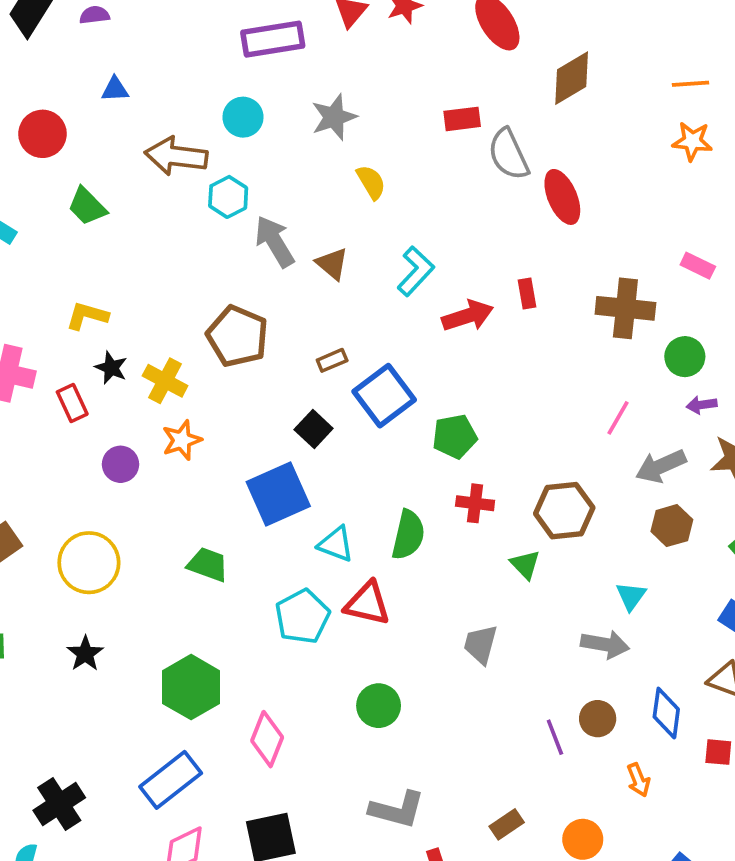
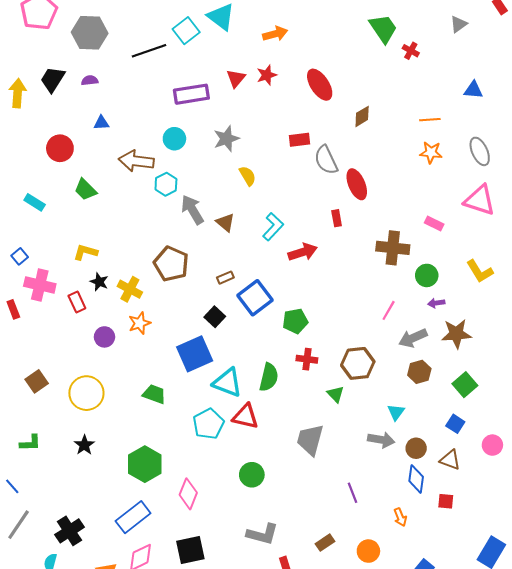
brown diamond: (572, 78) -> (362, 116), size x0.7
red rectangle: (527, 293) -> (337, 218), moved
cyan triangle: (336, 544) -> (227, 383), size x1.4
gray trapezoid: (481, 644) -> (310, 440), size x1.4
brown circle: (598, 719) -> (416, 448), moved

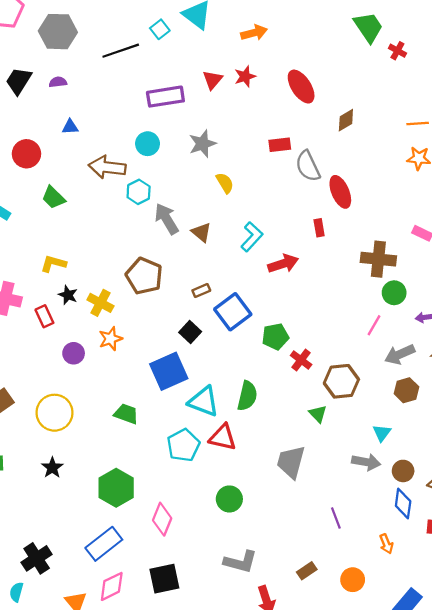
cyan square: (186, 31) -> (160, 29), size x0.7
green circle: (427, 275) -> (394, 293), moved
red cross: (307, 359) -> (301, 360), moved, turned 30

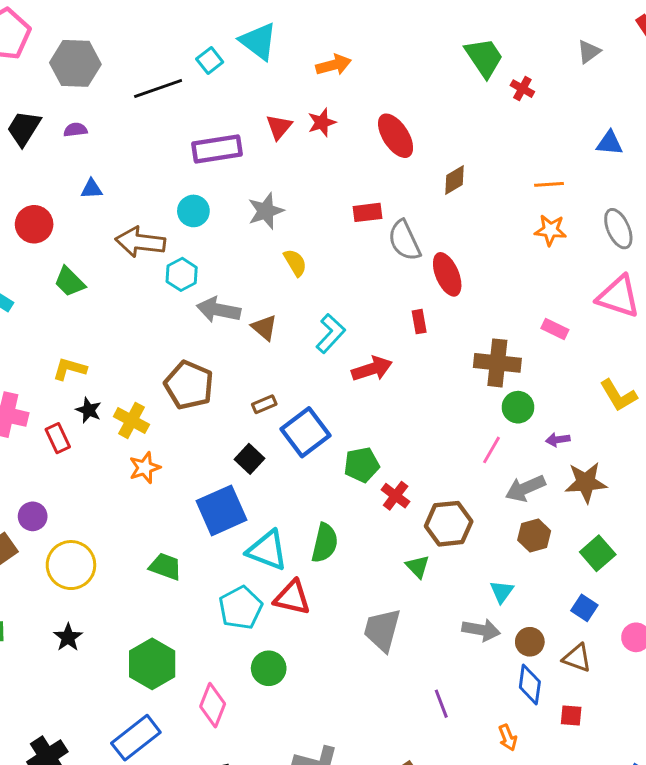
gray arrow: (167, 219) -> (219, 310), turned -48
purple circle: (74, 353) -> (33, 516), moved
green circle: (229, 499) -> (269, 668), moved

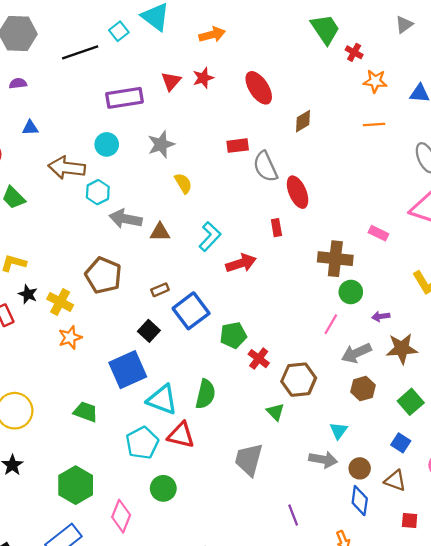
orange star: (550, 230) -> (375, 81), moved
brown triangle: (264, 328) -> (160, 232), turned -40
red square: (571, 716) -> (410, 521), moved

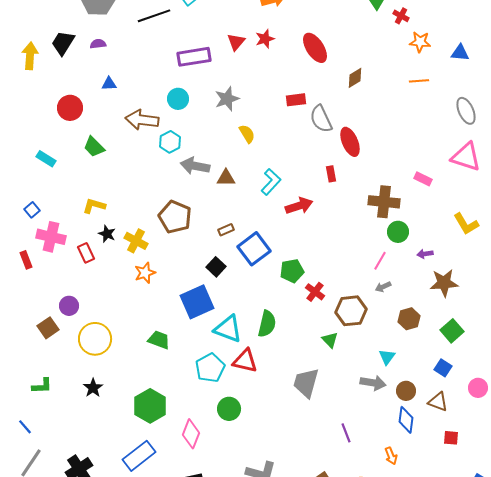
gray arrow: (356, 353) -> (383, 287), moved, size x0.6

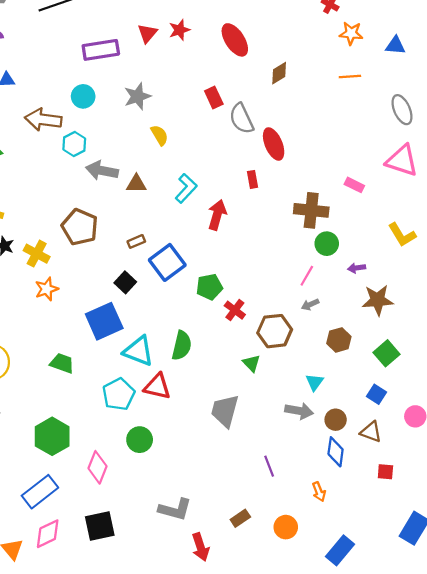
red rectangle: (296, 100) -> (214, 97), turned 72
red arrow: (299, 206) -> (217, 215), turned -56

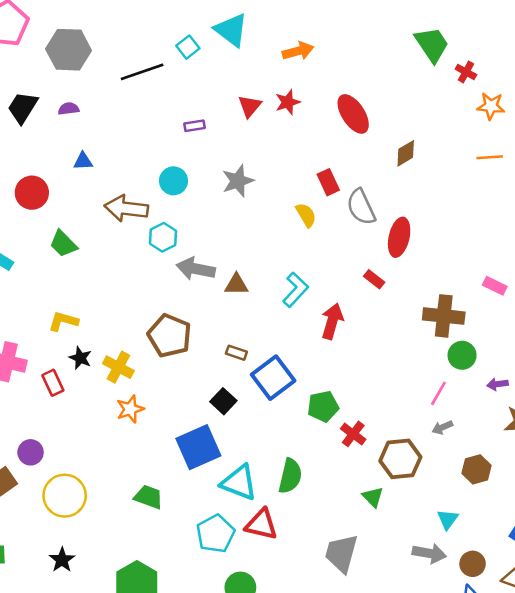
purple rectangle: (101, 50) -> (194, 126), size x0.5
yellow semicircle: (160, 135) -> (306, 215), moved
red ellipse: (274, 144) -> (399, 237), turned 36
red rectangle: (253, 179) -> (374, 279), turned -42
brown rectangle: (136, 241) -> (236, 353), turned 42

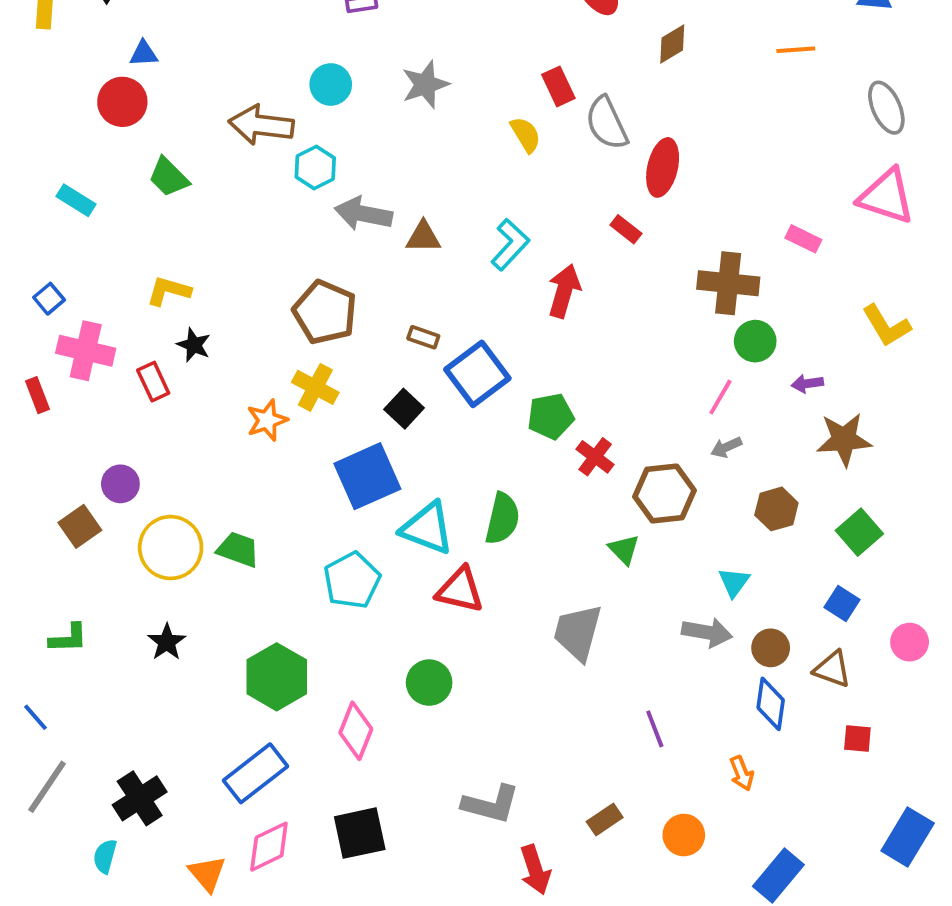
blue triangle: (83, 161) -> (144, 54), moved
yellow cross: (118, 367) -> (315, 387), moved
green trapezoid: (149, 497) -> (238, 549), moved
cyan pentagon: (215, 534) -> (352, 580), moved

